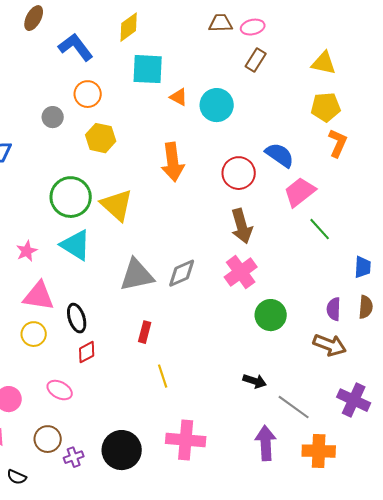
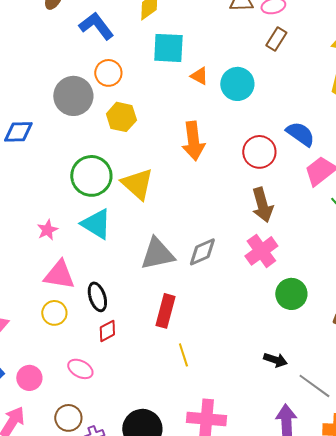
gray circle: (53, 117) -> (73, 96), size x1.8
red rectangle: (145, 332) -> (165, 311), size x1.5

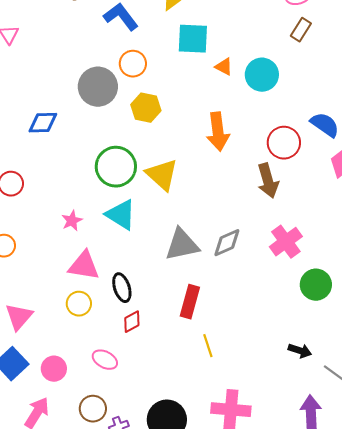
brown arrow: (262, 205) -> (268, 181), moved

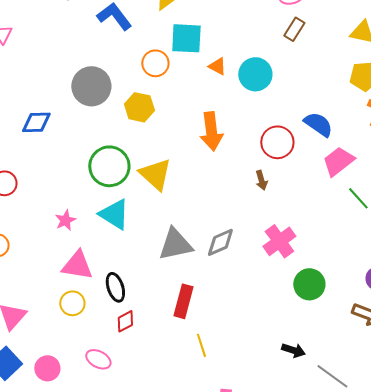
orange circle: (133, 64) -> (155, 63), moved
brown arrow: (268, 181) -> (261, 180), size x0.6

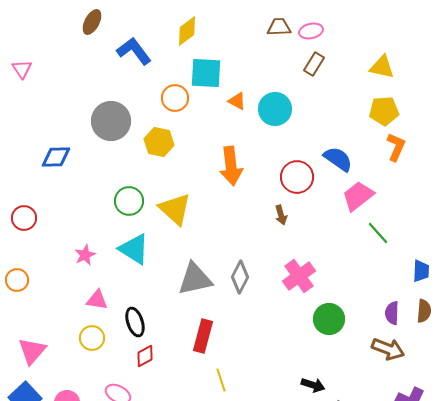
green circle: (109, 166) -> (129, 201), size x0.7
gray diamond: (220, 242) -> (240, 277), turned -40
pink triangle: (77, 265) -> (97, 300), size x0.7

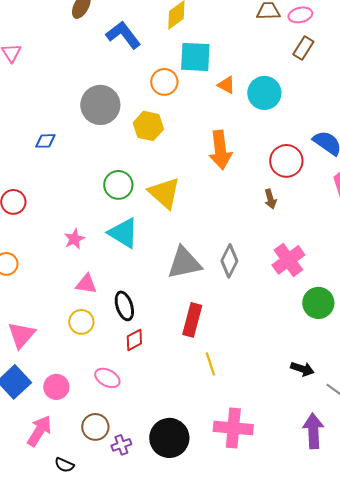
blue diamond: (56, 157) -> (45, 141), size x0.7

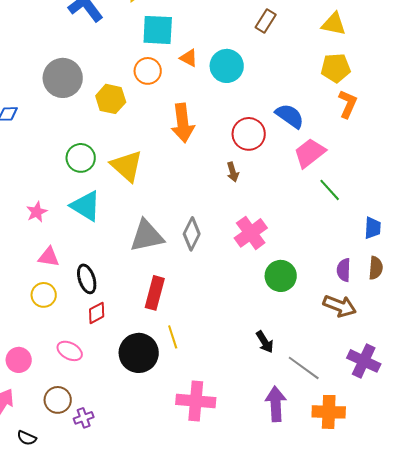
orange circle: (164, 82) -> (148, 71), moved
black arrow: (302, 369) -> (265, 342), turned 40
black circle: (169, 438) -> (139, 353), moved

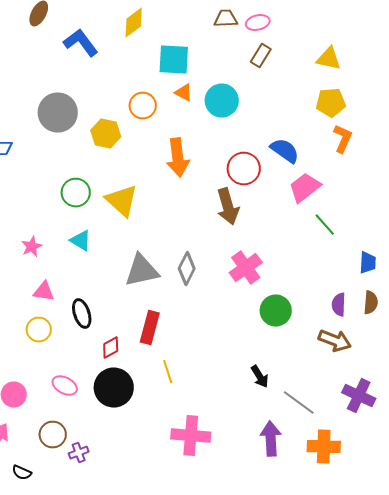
cyan square: (158, 30) -> (174, 60), moved
brown arrow: (233, 172) -> (228, 207), size x1.8
cyan triangle: (86, 206) -> (81, 241), size x0.7
red diamond: (97, 313) -> (111, 348), moved
black circle: (139, 353) -> (114, 388), moved

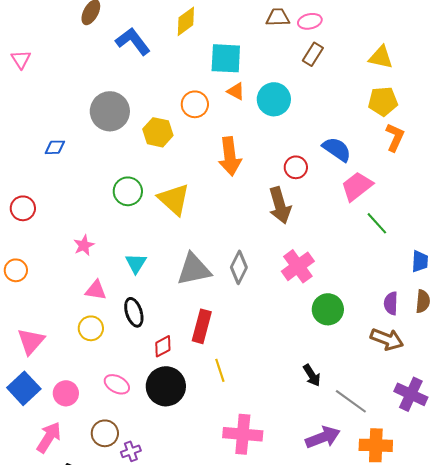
red circle: (244, 169) -> (296, 167), size x0.7
cyan triangle: (81, 241) -> (136, 263), moved, turned 30
purple arrow: (271, 439) -> (323, 437), turned 72

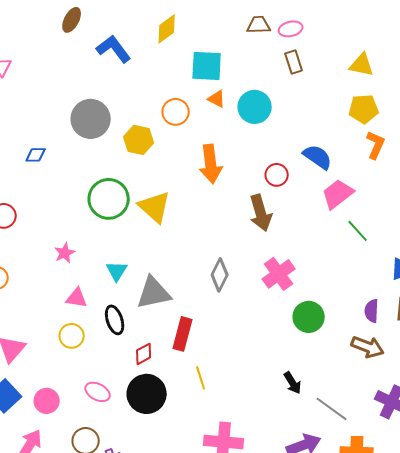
brown rectangle: (313, 54) -> (294, 62), turned -50
green circle: (128, 191) -> (109, 199), size x1.4
gray triangle: (194, 269) -> (154, 293), moved

